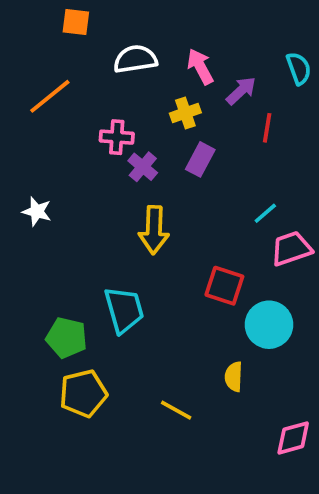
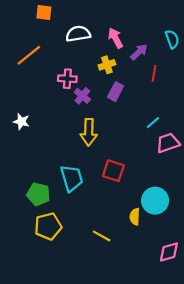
red square: (224, 286) -> (113, 171), moved
cyan circle: (269, 325) -> (155, 201), moved

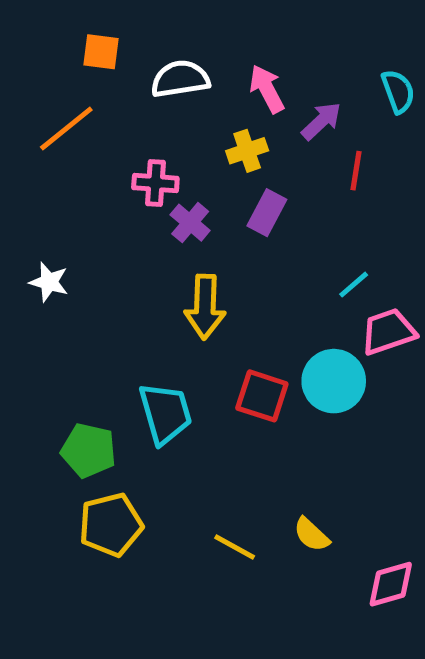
orange square: (44, 12) -> (101, 52), moved
cyan circle: (155, 201) -> (334, 381), moved
yellow semicircle: (135, 217) -> (311, 535), moved, turned -49

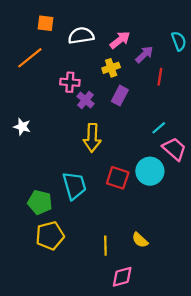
pink arrow: (267, 89) -> (120, 40), turned 80
pink trapezoid: (388, 332) -> (174, 149), turned 60
yellow line: (235, 547) -> (105, 246), turned 60
pink diamond: (391, 584) -> (122, 277), moved

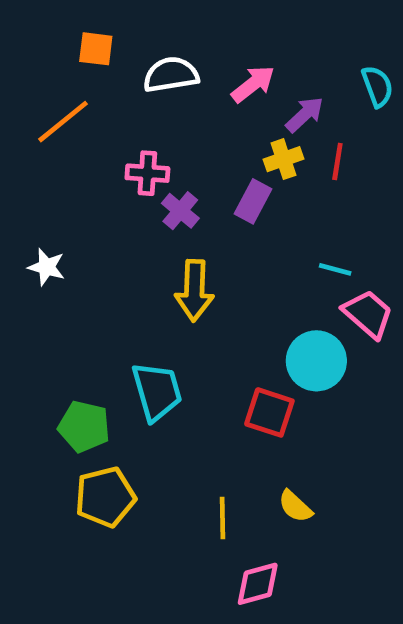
yellow cross: (111, 68) -> (284, 159), moved
cyan line: (159, 128) -> (335, 269), turned 56
red square: (118, 178) -> (269, 412), moved

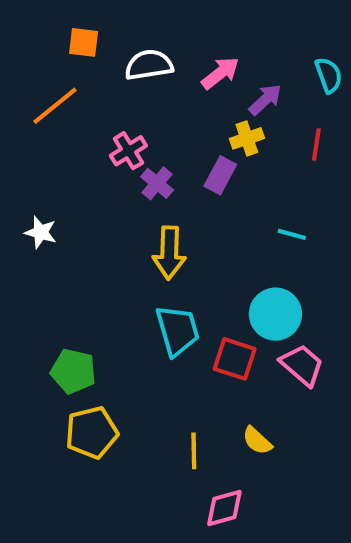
red line: (337, 161) -> (316, 145), moved
pink cross: (147, 173) -> (128, 151), turned -36
pink trapezoid: (368, 314) -> (302, 365), moved
cyan trapezoid: (157, 391) -> (177, 330), moved

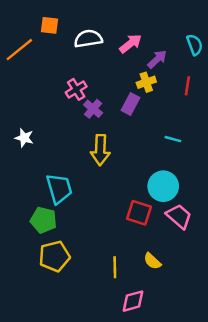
orange line: (55, 106) -> (19, 50), moved
cyan trapezoid: (177, 330) -> (59, 189), moved

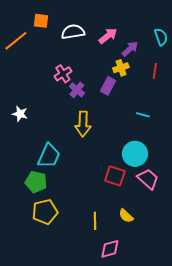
cyan trapezoid: (59, 189) -> (49, 156), turned 40

